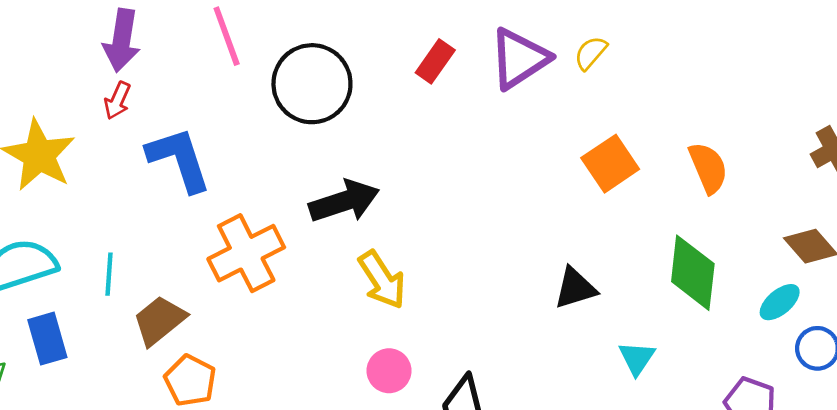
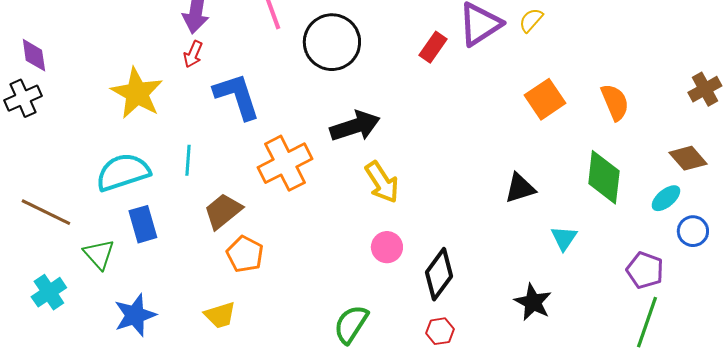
red rectangle: (435, 61) -> (433, 47), moved
cyan line: (109, 274) -> (188, 160), moved

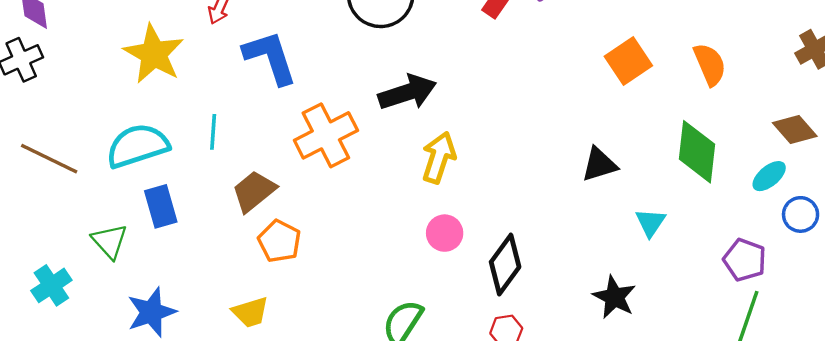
yellow arrow: (382, 182) -> (439, 157), turned -129
brown line: (46, 212) -> (49, 159), moved

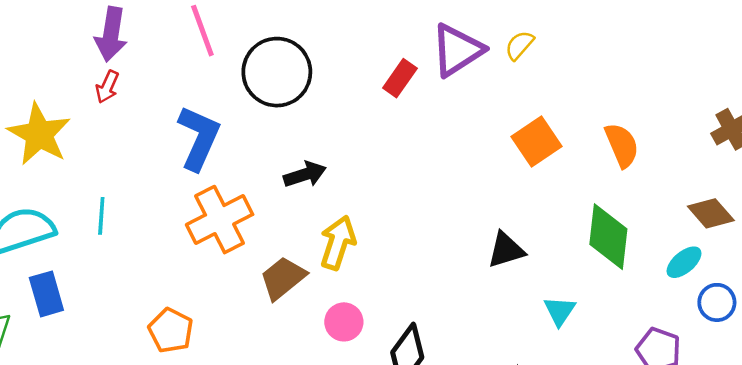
blue L-shape: (270, 57) -> (199, 138), moved, turned 42
black arrow: (407, 92) -> (305, 174), size x0.7
brown trapezoid: (254, 191) -> (283, 278), moved

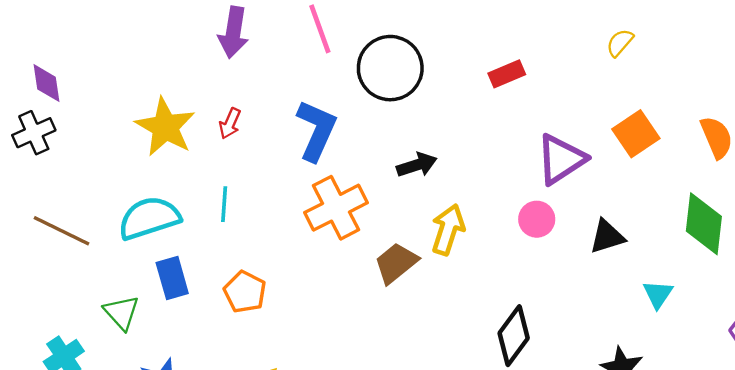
purple triangle: (457, 50) -> (561, 159), moved
red rectangle: (400, 78) -> (507, 74), turned 32
red arrow: (107, 87) -> (230, 123), moved
pink circle: (344, 322) -> (537, 219), moved
orange pentagon: (171, 330) -> (245, 292), moved

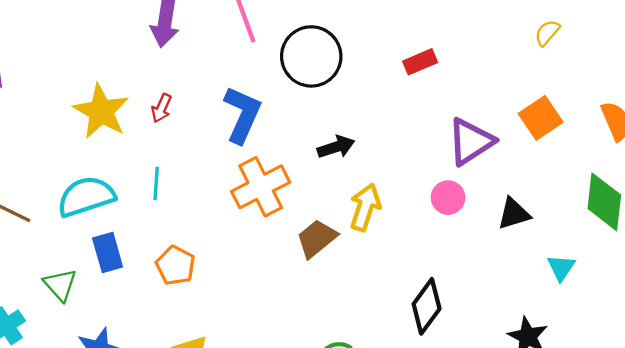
yellow semicircle: (620, 43) -> (547, 33), moved

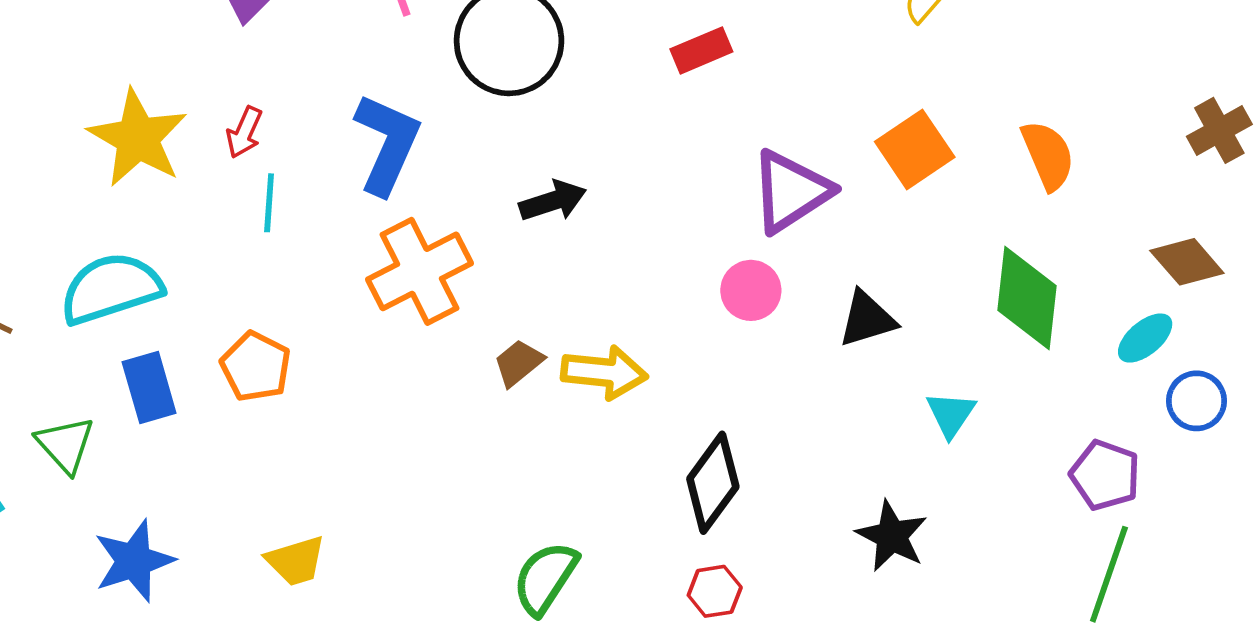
cyan line: (156, 184) -> (269, 203), moved
yellow arrow: (365, 207) -> (604, 372), moved, turned 78
brown trapezoid: (317, 238) -> (519, 363), size x0.7
orange pentagon: (175, 265) -> (256, 367), moved

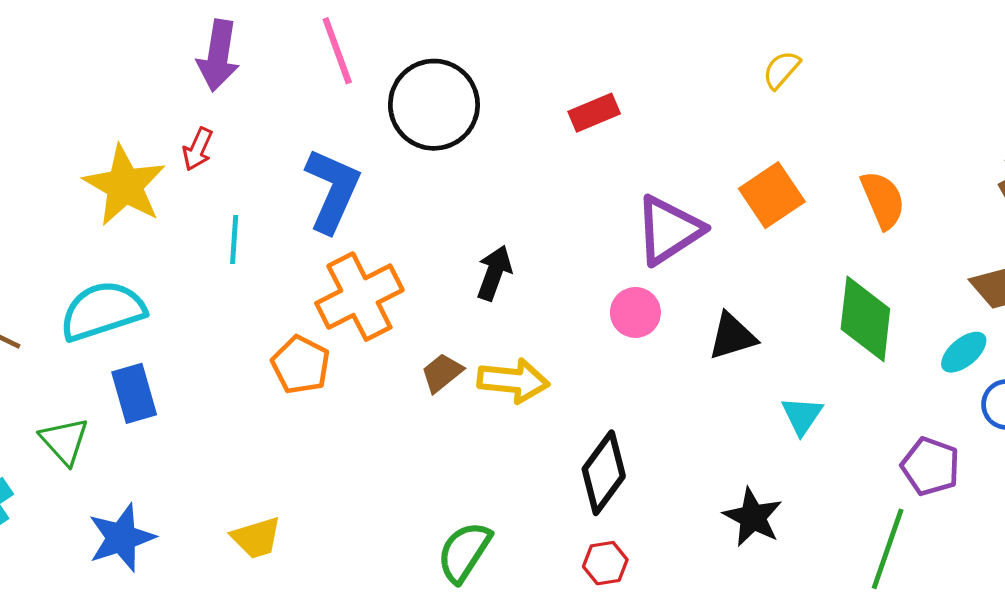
red arrow: (244, 132) -> (198, 149), moved
black arrow: (553, 201) -> (494, 273), moved, turned -52
orange pentagon: (256, 367) -> (301, 365), moved
green line: (1109, 574) -> (888, 549), moved

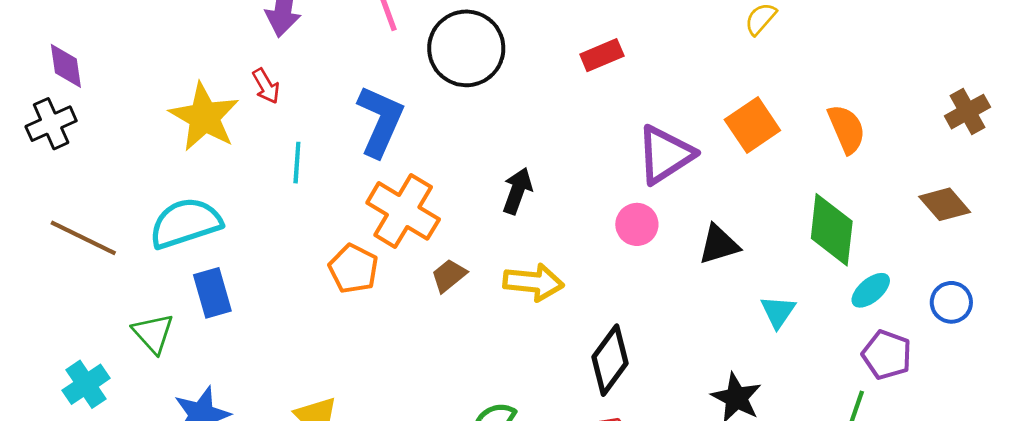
red arrow: (198, 149) -> (266, 86), turned -54
orange cross: (359, 297) -> (403, 211), turned -32
cyan ellipse: (964, 352) -> (871, 290), moved
brown trapezoid: (442, 373) -> (449, 275), moved

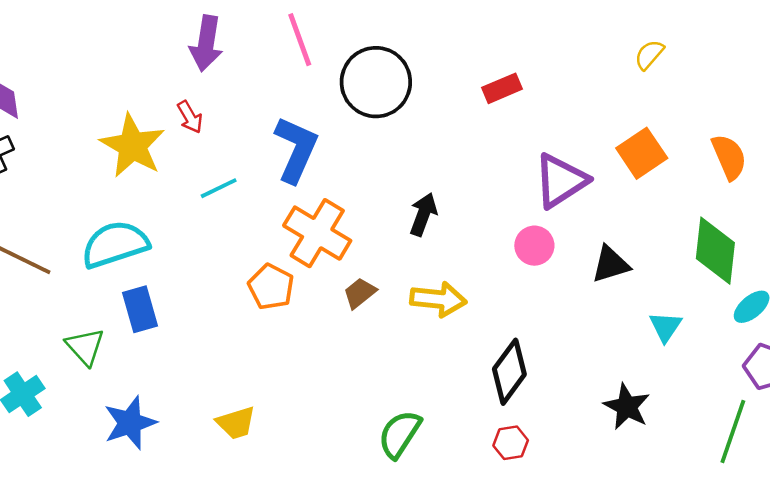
cyan line: (297, 163) -> (219, 188), turned 60

